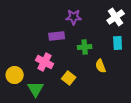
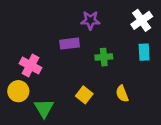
pink cross: (45, 62) -> (31, 66), moved
yellow semicircle: (101, 66) -> (122, 94), moved

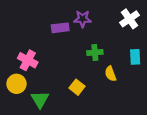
purple rectangle: (70, 44) -> (60, 28), moved
cyan rectangle: (144, 52) -> (135, 57), moved
yellow semicircle: (122, 94) -> (111, 74), moved

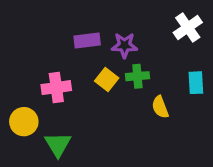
purple star: (83, 19) -> (124, 45), moved
pink cross: (28, 60) -> (56, 88), moved, turned -36
yellow square: (77, 87) -> (107, 79), moved

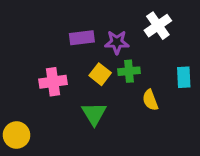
white cross: (188, 27) -> (158, 26), moved
yellow circle: (24, 122) -> (16, 135), moved
green triangle: (58, 144) -> (94, 114), moved

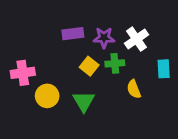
white cross: (158, 26) -> (136, 39), moved
pink cross: (53, 82) -> (23, 73), moved
yellow circle: (16, 135) -> (47, 96), moved

